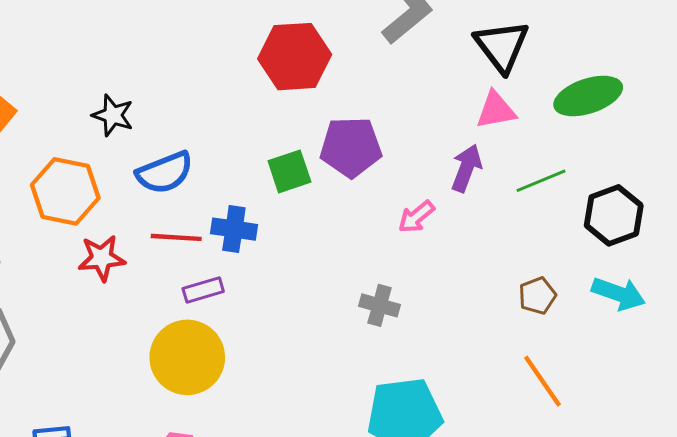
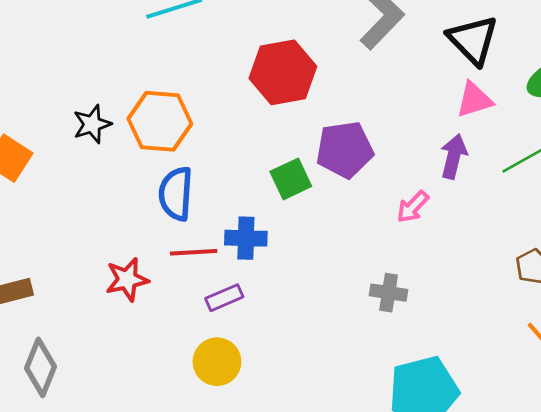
black star: (113, 115) -> (92, 124), moved, turned -30
blue semicircle: (165, 173) -> (176, 194), turned 122
orange hexagon: (65, 191) -> (160, 121), moved
yellow circle: (187, 357) -> (217, 362), size x0.7

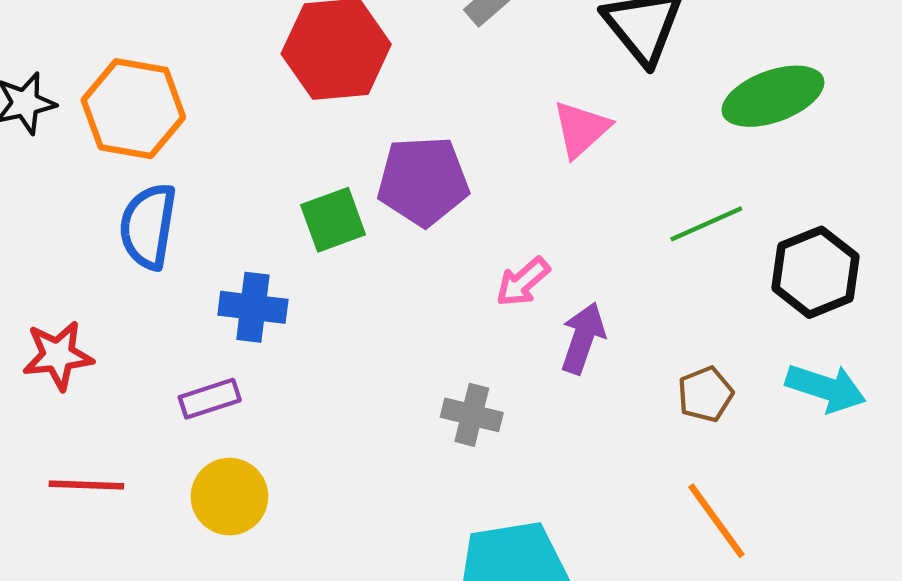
pink triangle: (474, 100) -> (581, 129), moved, turned -30
purple arrow: (454, 156) -> (583, 338), moved
red line: (194, 252) -> (86, 485), moved
yellow circle: (217, 362) -> (229, 497), moved

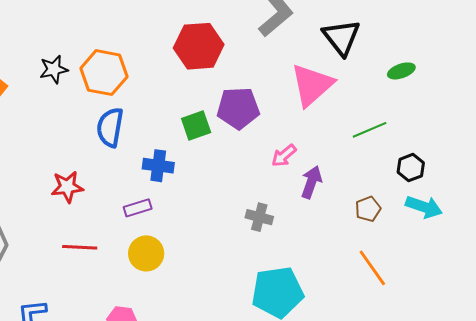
green ellipse: (773, 96) -> (401, 71), size x0.6
pink triangle: (581, 129) -> (312, 85), size x1.6
black hexagon: (815, 272) -> (411, 168), moved, size x0.7

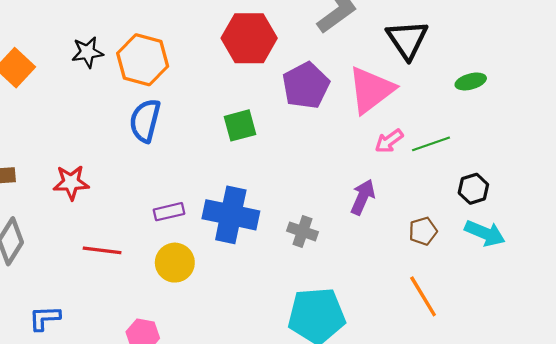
purple pentagon: (238, 108) -> (306, 86), moved, turned -30
pink arrow: (284, 156) -> (389, 141), moved
blue cross: (158, 166) -> (231, 215), moved, size x1.6
red star: (67, 187) -> (71, 182), moved

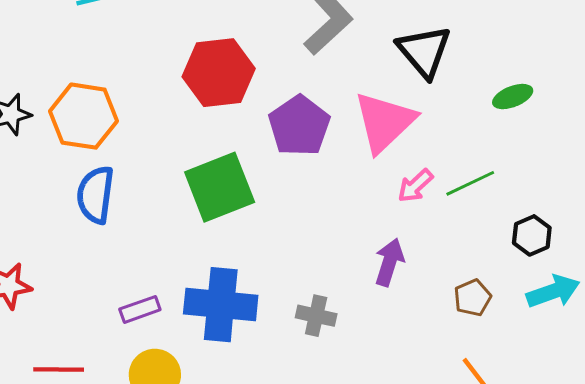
green square: (240, 125) -> (220, 187), size x1.6
cyan arrow: (485, 233) -> (553, 291), turned -36

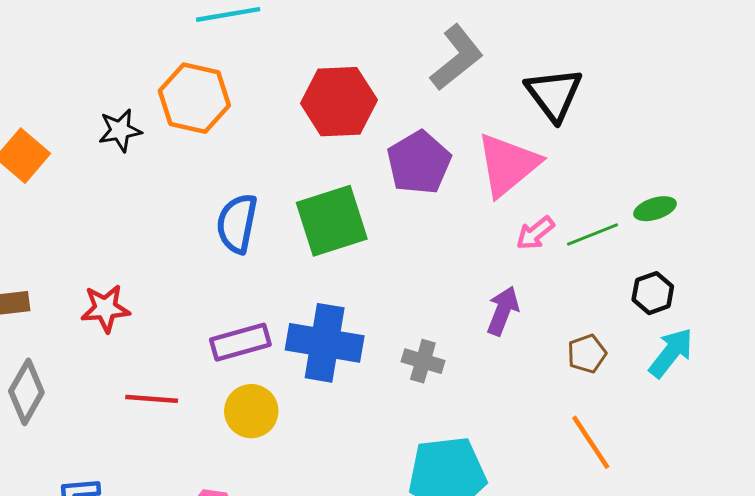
green ellipse: (513, 97) -> (655, 209), moved
orange hexagon: (84, 116) -> (194, 98), moved
blue semicircle: (95, 195) -> (237, 223), moved
cyan arrow: (553, 291) -> (671, 353), turned -36
purple rectangle: (140, 309) -> (240, 342), size x1.4

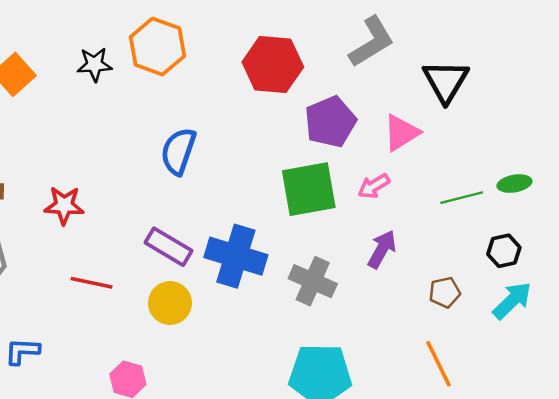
pink triangle: (508, 165) -> (401, 133), size x0.7
green square: (332, 221) -> (309, 189), moved
pink arrow: (535, 233) -> (374, 186), moved
purple rectangle: (240, 342) -> (168, 247), turned 39
gray cross: (423, 361) -> (313, 281), size x1.4

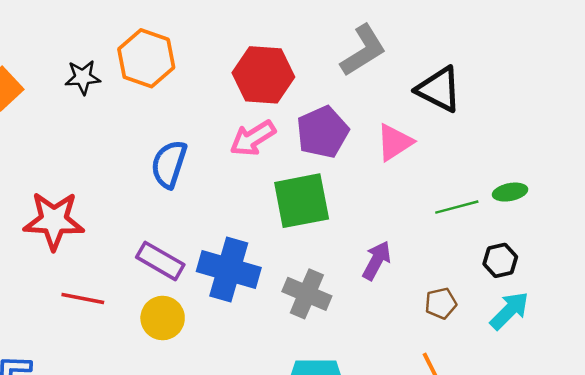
black triangle: (446, 81) -> (439, 89), turned -33
pink arrow: (374, 186) -> (253, 138), moved, size x1.4
red star: (64, 205) -> (54, 221), size x1.5

